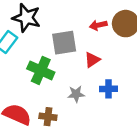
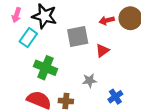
green cross: (41, 70) -> (45, 68), moved
blue cross: (109, 89) -> (115, 97), moved, turned -32

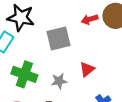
red triangle: (102, 50) -> (87, 69), moved
gray star: (90, 81) -> (59, 81), moved

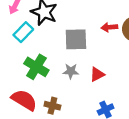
gray star: (59, 81) -> (71, 71), moved

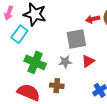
gray square: (76, 39) -> (76, 39), moved
brown cross: (52, 106) -> (57, 86), moved

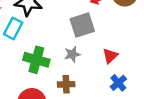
red triangle: (88, 61) -> (110, 56), moved

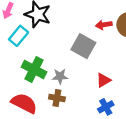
gray square: (82, 25) -> (83, 46), turned 35
gray star: (72, 54) -> (60, 76), moved

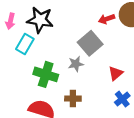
gray square: (83, 46) -> (90, 43), turned 30
gray star: (60, 76) -> (76, 64), moved

